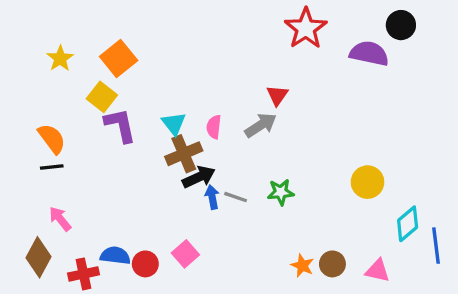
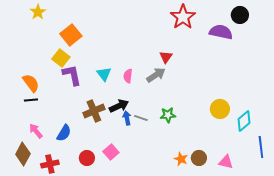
yellow star: (60, 58) -> (38, 12), moved
brown cross: (184, 154) -> (94, 111), moved
cyan diamond: (408, 224) -> (244, 121), moved
blue semicircle: (115, 256) -> (64, 133), moved, turned 114

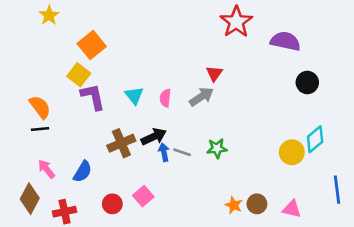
black circle: (240, 15) -> (307, 82), moved
yellow circle: (220, 109) -> (292, 152), moved
cyan diamond: (244, 121) -> (315, 139), moved

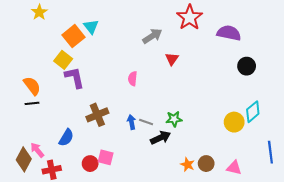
cyan triangle: (134, 95) -> (91, 27), moved
gray arrow: (201, 97) -> (152, 36), moved
black arrow: (154, 137) -> (161, 138), moved
pink arrow: (46, 169) -> (37, 150), moved
pink square: (143, 196) -> (106, 157), moved, turned -35

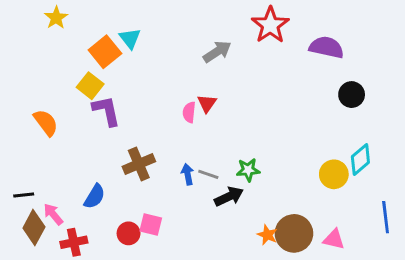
red triangle: (172, 59) -> (207, 103), moved
black line: (32, 103) -> (24, 195), moved
brown circle: (206, 164) -> (294, 233), size x1.6

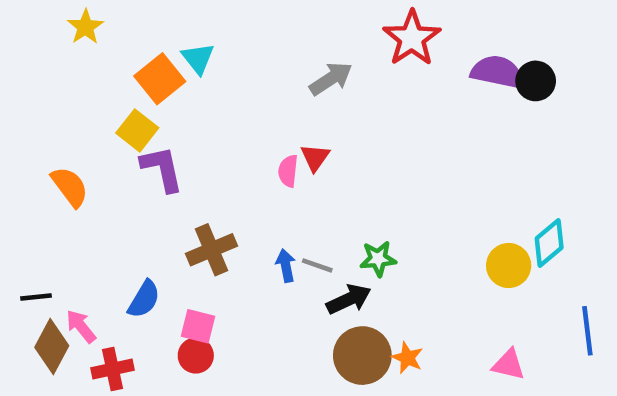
black circle: (352, 95) -> (536, 81), moved
pink square: (151, 225) -> (198, 326), moved
brown circle: (294, 233) -> (362, 356), moved

